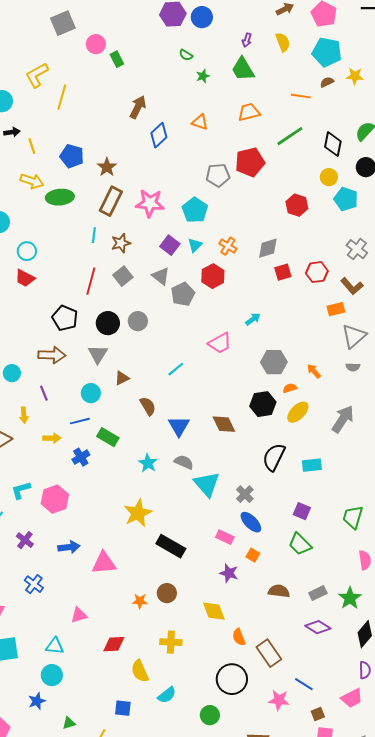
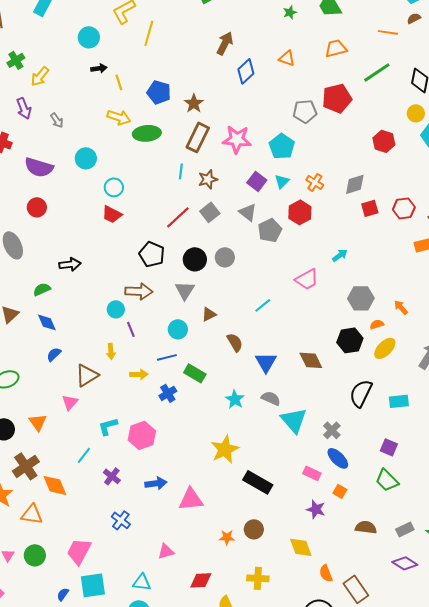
red line: (91, 281) -> (178, 217), turned 32
cyan circle: (12, 373) -> (116, 309), moved

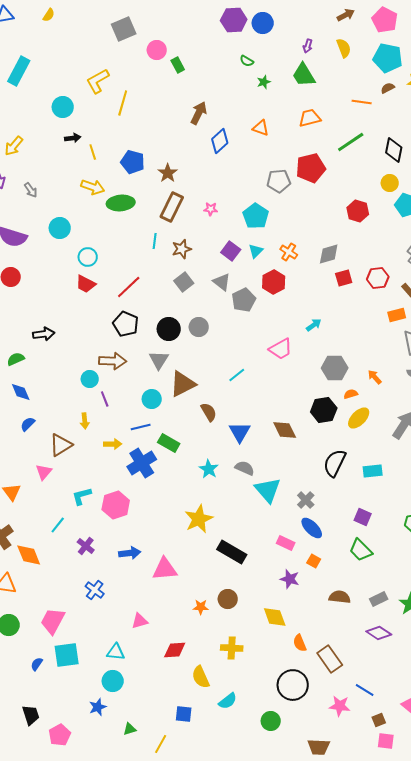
pink star: (237, 139) -> (211, 209), size x0.5
red line: (178, 217) -> (129, 287), moved
brown triangle: (209, 314) -> (183, 384), size x1.8
blue cross: (168, 393) -> (142, 463), size x1.6

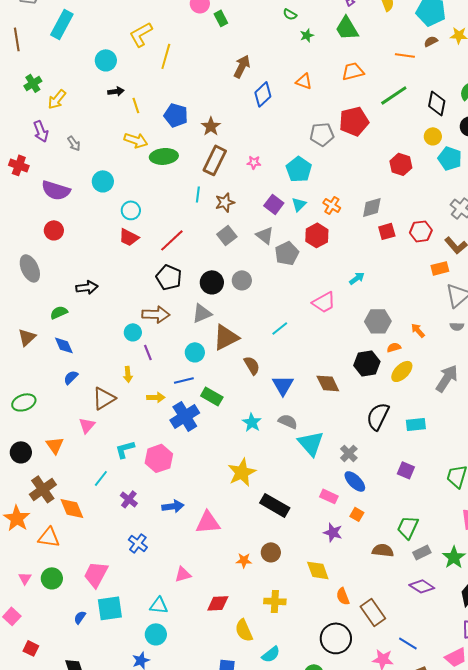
gray triangle: (159, 360) -> (202, 313), turned 35
green trapezoid: (361, 550) -> (408, 527), moved, turned 70

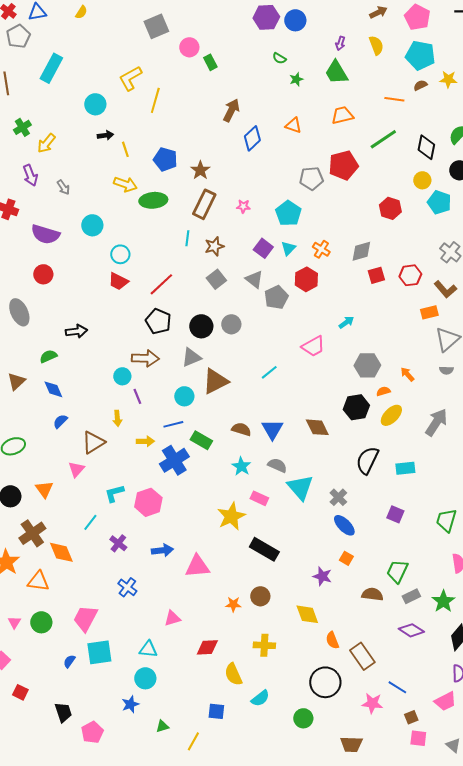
brown semicircle: (252, 365) -> (241, 429), moved, turned -42
pink rectangle: (329, 496) -> (259, 498), moved

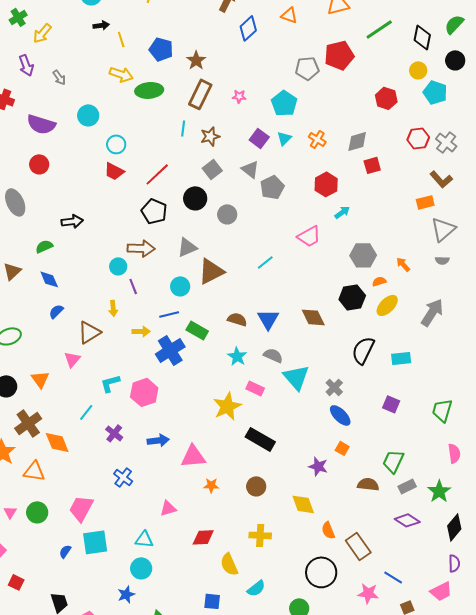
red hexagon: (410, 275) -> (418, 138), moved
red hexagon: (306, 279) -> (326, 184), moved
black circle: (201, 326) -> (195, 198), moved
orange star: (233, 604) -> (211, 485), moved

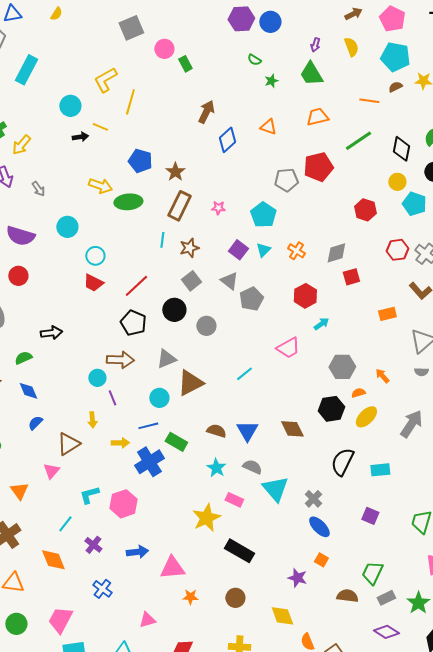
yellow line: (121, 39) -> (100, 127), moved, turned -49
orange rectangle: (425, 202) -> (387, 314), moved
orange diamond: (57, 442) -> (53, 560), moved

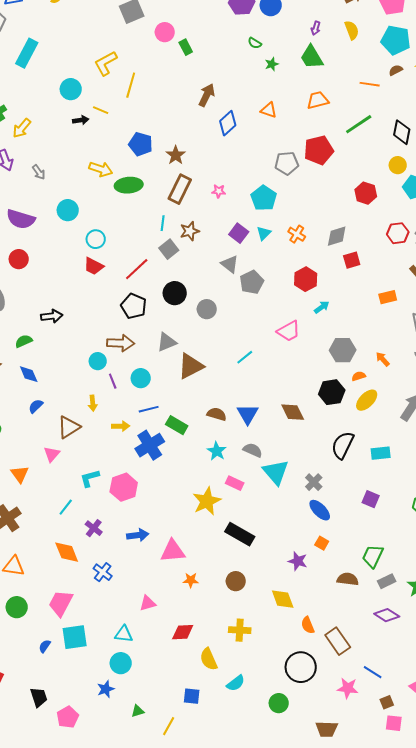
gray square: (191, 281) -> (169, 249), moved
cyan circle: (159, 398) -> (141, 378), moved
orange diamond: (53, 560) -> (67, 552), moved

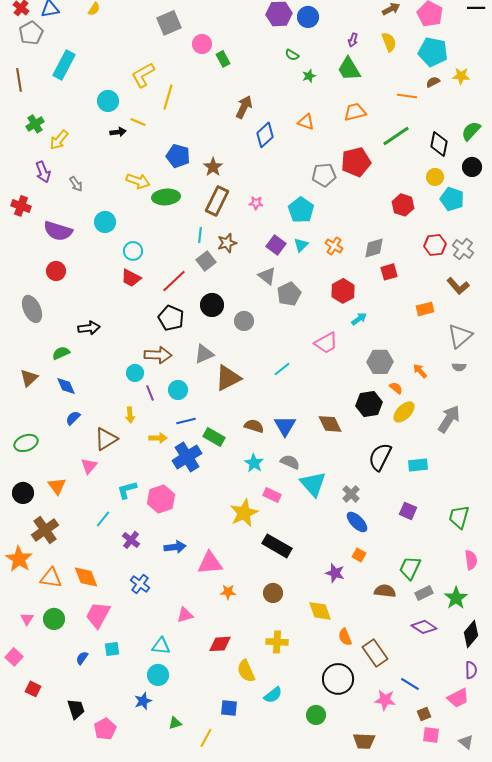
orange semicircle: (359, 376) -> (396, 388), turned 56
orange diamond: (67, 552) -> (86, 577), moved
cyan square: (75, 637) -> (112, 649), size x0.6

